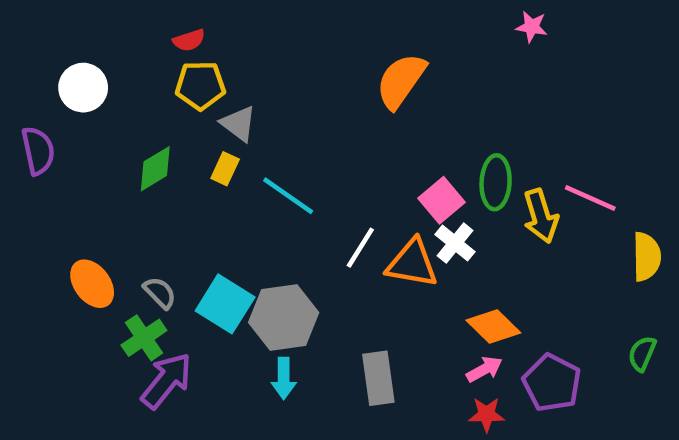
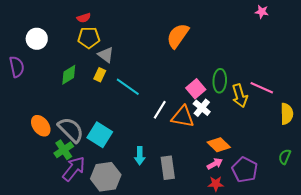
pink star: (532, 27) -> (262, 12), moved
gray semicircle: (160, 293) -> (71, 130), size x1.8
gray hexagon: (284, 317) -> (106, 177), moved
cyan arrow: (284, 378) -> (140, 156), moved

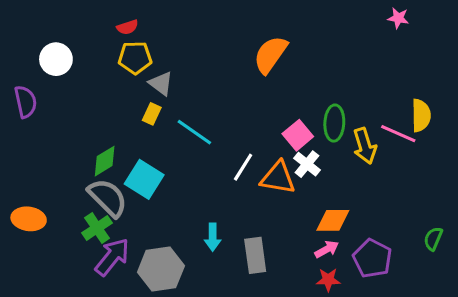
green diamond: (69, 75) -> (105, 161), moved
yellow semicircle: (287, 114) -> (421, 115), moved
orange ellipse: (41, 126) -> (29, 219), moved, turned -45
cyan square: (100, 135) -> (144, 179), moved
orange diamond: (219, 145) -> (333, 220), turned -45

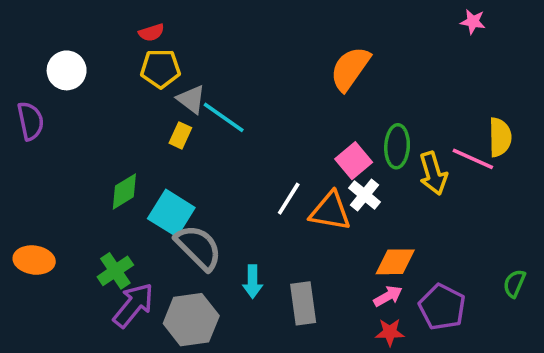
orange semicircle: (270, 55) -> (350, 69), moved
cyan line: (194, 132) -> (224, 117), moved
gray semicircle: (108, 198) -> (198, 247), moved

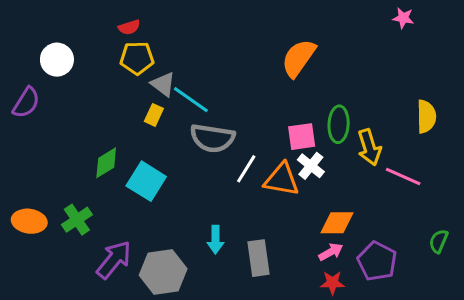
purple semicircle: (30, 121) -> (26, 103), turned 44
pink line: (473, 159) -> (403, 177), moved
pink square: (354, 161) -> (302, 137), turned 32
gray semicircle: (198, 247) -> (212, 138), moved, turned 144
green cross: (115, 271) -> (77, 220), moved

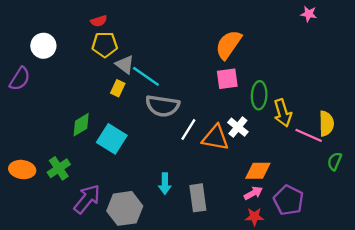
yellow semicircle: (426, 117) -> (326, 124), moved
pink square: (302, 137) -> (227, 79), moved
green semicircle: (439, 241) -> (335, 161), moved

